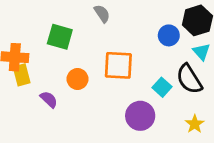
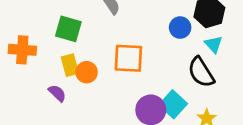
yellow rectangle: (22, 75) -> (70, 65), moved
cyan square: (162, 87) -> (173, 104), moved, size x1.4

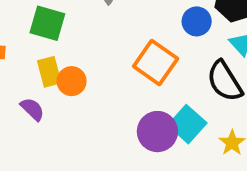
orange square: (128, 58) -> (156, 62), moved, turned 32

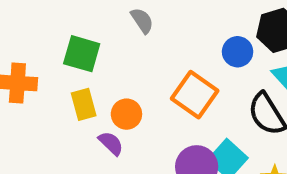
orange circle: (72, 81) -> (126, 114), moved
purple semicircle: (32, 109) -> (111, 143), moved

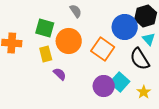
blue circle: (238, 52) -> (125, 27), size x1.6
orange circle: (126, 114) -> (69, 41), moved, size x1.6

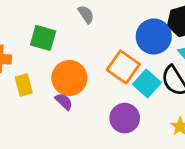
orange circle: (69, 41) -> (69, 78), moved
yellow rectangle: (46, 54) -> (24, 85), moved
cyan square: (120, 82) -> (147, 84), moved

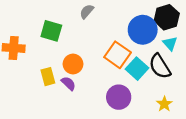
gray semicircle: (86, 14) -> (87, 11), turned -105
orange circle: (69, 78) -> (73, 64), size x0.7
yellow rectangle: (24, 85) -> (48, 77), moved

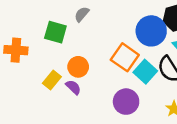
gray semicircle: (87, 11) -> (82, 14), moved
yellow rectangle: (48, 77) -> (52, 80), turned 54

